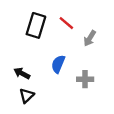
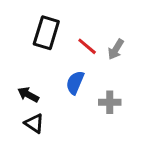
red line: (66, 23) -> (87, 46), moved
black triangle: (27, 96) -> (34, 123), turned -42

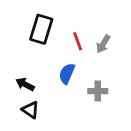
red line: (87, 46) -> (78, 41), turned 30

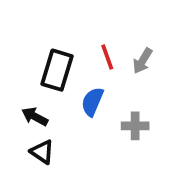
black rectangle: (41, 29) -> (57, 70), moved

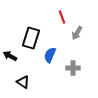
red line: (107, 57) -> (62, 17), moved
black arrow: (35, 117) -> (10, 56), moved

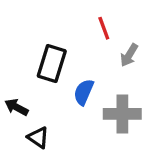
black arrow: (10, 56) -> (16, 107), moved
gray cross: (73, 68) -> (122, 114), size x1.5

